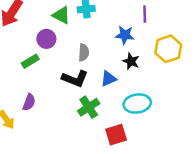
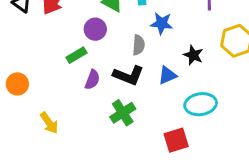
blue star: (125, 35) -> (162, 23), moved
purple semicircle: (29, 102) -> (92, 80), moved
green cross: (89, 107) -> (123, 113), moved

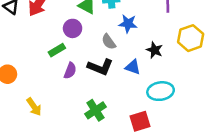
gray semicircle: (139, 45) -> (109, 42), turned 140
blue triangle: (167, 75) -> (133, 67), turned 42
green cross: (123, 113) -> (95, 110), moved

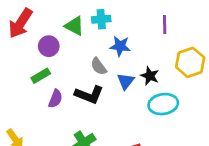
purple circle: (73, 28) -> (49, 46), moved
blue triangle: (133, 67) -> (126, 81), moved, turned 49
cyan ellipse: (161, 91) -> (163, 104), moved

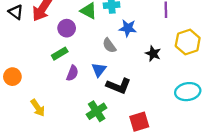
blue triangle: (126, 81) -> (99, 70), moved
black L-shape: (89, 95) -> (119, 86), moved
cyan ellipse: (163, 104) -> (188, 92), moved

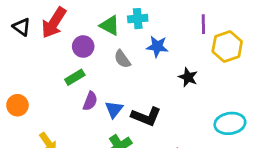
yellow hexagon: (188, 42) -> (227, 46), moved
gray semicircle: (109, 45) -> (122, 59), moved
blue triangle: (99, 70) -> (114, 109), moved

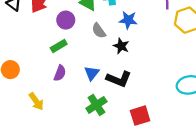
black star: (188, 77) -> (121, 46), moved
purple semicircle: (90, 101) -> (60, 73), moved

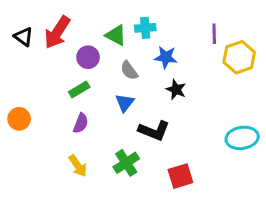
black star: (121, 46) -> (176, 89), moved
blue triangle: (92, 73) -> (125, 103), moved
yellow arrow: (36, 101) -> (78, 166), moved

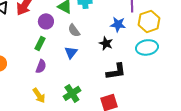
blue star: (166, 57) -> (118, 24), moved
green rectangle: (79, 89) -> (40, 43), turned -32
black L-shape: (154, 131) -> (116, 71), moved, turned -30
cyan ellipse: (242, 138) -> (147, 47), moved

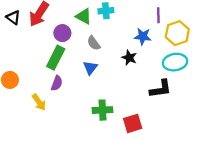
green rectangle: (40, 43) -> (56, 58), size x1.5
black L-shape: (116, 71) -> (161, 89), moved
green cross: (72, 93) -> (103, 110), moved, turned 30
yellow arrow: (39, 95) -> (39, 102), moved

